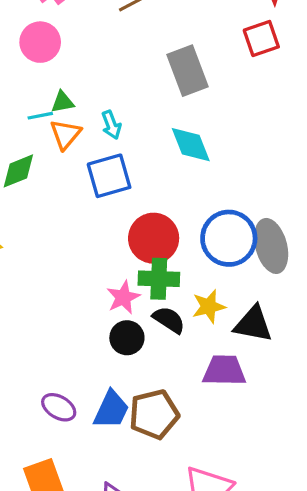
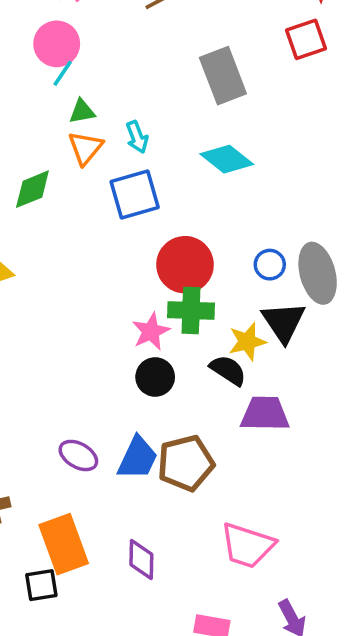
cyan line: (40, 116) -> (63, 73), moved, turned -45
cyan diamond: (191, 145) -> (227, 159), turned -30
blue circle: (229, 238) -> (270, 265), size x0.5
black semicircle: (169, 320) -> (228, 370), moved
black triangle: (253, 324) -> (284, 322), moved, turned 45

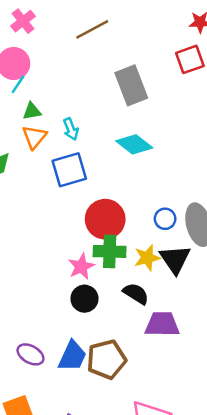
yellow star: (247, 342) -> (147, 258), moved

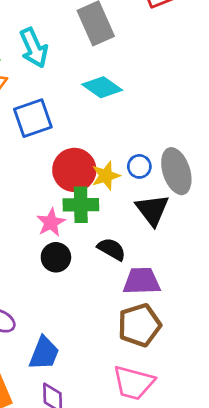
cyan arrow: (71, 129) -> (34, 48), moved, size x1.6
yellow star: (147, 258) -> (106, 176), moved
blue trapezoid: (72, 356) -> (44, 353), moved
brown pentagon: (106, 359) -> (139, 325), moved

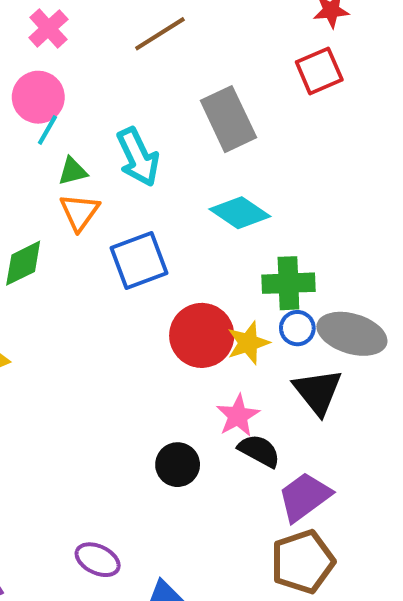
gray ellipse: (176, 171) -> (352, 334), turned -54
green cross: (81, 205) -> (288, 283), moved
pink star: (51, 223) -> (238, 416), moved
purple trapezoid: (142, 281) -> (304, 497), turned -33

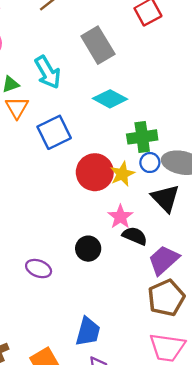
purple ellipse: (98, 560) -> (39, 269), moved

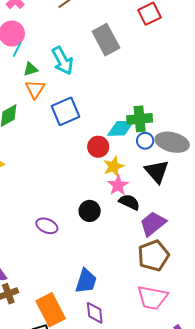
cyan diamond: (110, 99) -> (121, 128), moved, turned -32
red circle: (95, 172) -> (98, 147), size x0.7
yellow star: (122, 174) -> (114, 166), moved

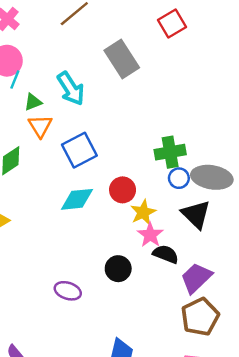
cyan diamond: (121, 128) -> (77, 199), moved

